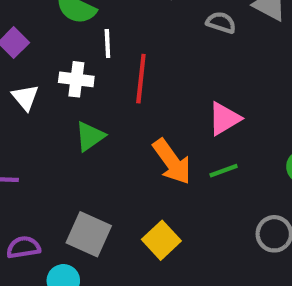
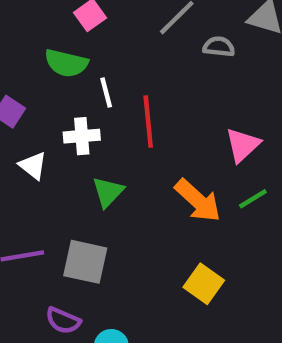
gray square: (89, 234) -> (85, 262), moved
purple semicircle: (23, 247) -> (63, 321), turned -136

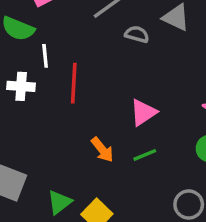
green triangle: (108, 192) -> (60, 202), moved
orange arrow: (198, 201) -> (102, 150), size x0.7

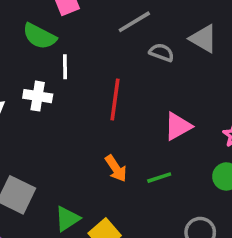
red line: (74, 83) -> (115, 99), moved
pink triangle: (143, 112) -> (178, 126), moved

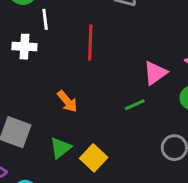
pink triangle: (178, 126) -> (155, 73), moved
orange arrow: (116, 168) -> (67, 101), moved

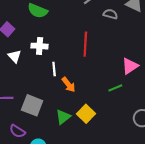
white line: (45, 19) -> (54, 69), moved
yellow square: (94, 158) -> (86, 114), moved

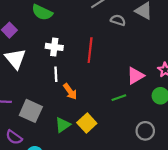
white cross: (40, 46) -> (54, 47), moved
white triangle: (15, 56) -> (15, 59), size x1.5

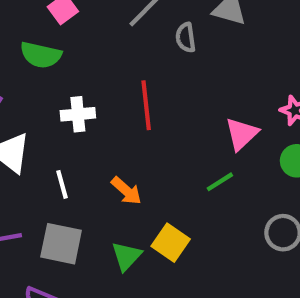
gray semicircle: (118, 20) -> (186, 38), turned -104
white line: (56, 74) -> (62, 184), moved

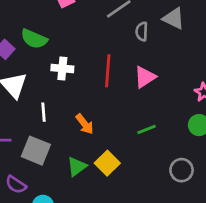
green semicircle: (41, 55) -> (34, 39), moved
pink triangle: (242, 134) -> (145, 77), moved

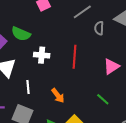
pink triangle: (145, 77) -> (111, 66), moved
green line: (147, 129) -> (103, 99), turned 64

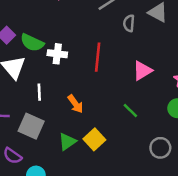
green semicircle: (21, 34) -> (32, 43), moved

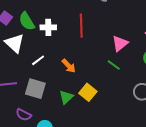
green semicircle: (32, 43) -> (27, 21), turned 42
pink triangle: (142, 71) -> (120, 43), moved
white line: (39, 92) -> (38, 60), turned 64

